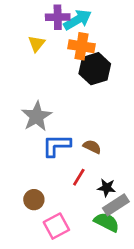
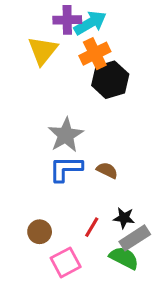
yellow triangle: (37, 44) -> (43, 51), size x1.5
orange cross: (82, 46) -> (95, 54), turned -35
gray star: (37, 116) -> (66, 135), moved
red line: (79, 177) -> (92, 227), moved

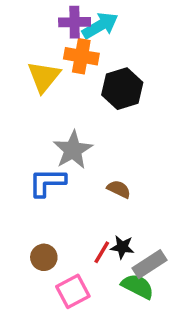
yellow triangle: (43, 51) -> (44, 77), moved
orange cross: (95, 54) -> (81, 56), moved, turned 36
blue L-shape: (66, 169) -> (47, 182), moved
black star: (124, 218) -> (122, 247), moved

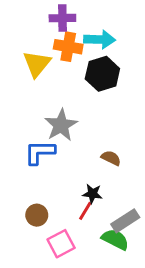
cyan arrow: (100, 26) -> (100, 40), moved, turned 32
brown semicircle: (119, 189) -> (111, 158), moved
black star: (122, 247) -> (92, 194), moved

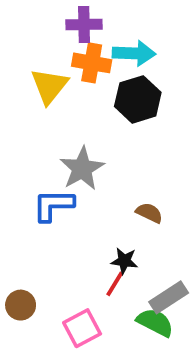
brown circle: (37, 215) -> (21, 305), moved

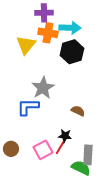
gray rectangle: (169, 297) -> (88, 155), turned -54
brown circle: (21, 305) -> (11, 149), moved
pink square: (82, 328) -> (43, 150), moved

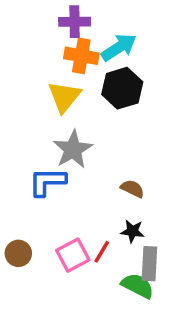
cyan arrow: (70, 28) -> (119, 47), turned -35
yellow triangle: (26, 45) -> (64, 97), moved
black star: (65, 136) -> (132, 231), moved

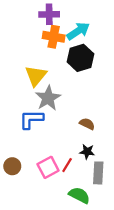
yellow triangle: (64, 97) -> (36, 76), moved
green semicircle: (138, 286) -> (79, 195), moved

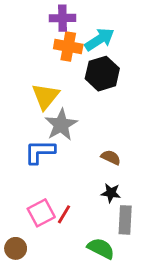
red line: (67, 165) -> (64, 214), moved
brown circle: (12, 166) -> (16, 248), moved
pink square: (48, 167) -> (41, 213), moved

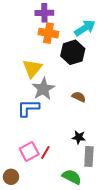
cyan arrow: (99, 39) -> (85, 28), moved
brown semicircle: (111, 157) -> (79, 97), moved

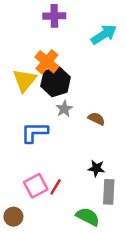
orange cross: (48, 33) -> (47, 62), moved, turned 30
black hexagon: (73, 52) -> (56, 82), moved
yellow triangle: (32, 69) -> (25, 80), moved
gray star: (43, 89) -> (64, 109), moved, size x0.6

